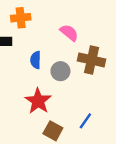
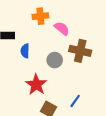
orange cross: (21, 18) -> (40, 16), moved
blue semicircle: (36, 60) -> (25, 51), moved

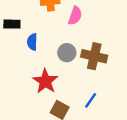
pink semicircle: (62, 28) -> (75, 16), turned 70
brown cross: (80, 51) -> (94, 56), moved

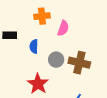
blue semicircle: (32, 42) -> (34, 46), moved

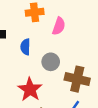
brown cross: (79, 63) -> (77, 79), moved

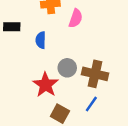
gray circle: (51, 62) -> (67, 68), moved

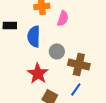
blue semicircle: (41, 40) -> (34, 36), size x1.5
gray circle: (67, 68) -> (57, 51), moved

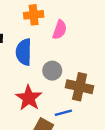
blue line: (76, 89) -> (63, 113), moved, turned 40

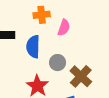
brown cross: (80, 87) -> (81, 76), turned 30

